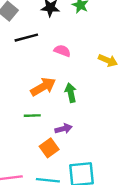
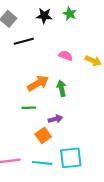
pink semicircle: (62, 51) -> (66, 56), moved

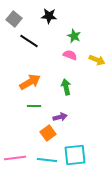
green star: (70, 14) -> (74, 36), moved
black line: (24, 41) -> (29, 41), turned 48
orange arrow: (38, 83) -> (30, 82), moved

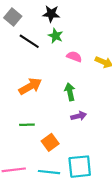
green star: (74, 36) -> (56, 36), moved
green line: (34, 106) -> (27, 125), moved
purple arrow: (60, 117) -> (79, 116), moved

